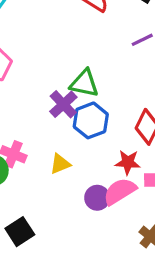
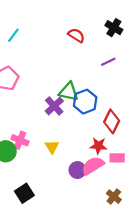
blue hexagon: (91, 120) -> (85, 102), moved
yellow triangle: (60, 164) -> (52, 147), turned -40

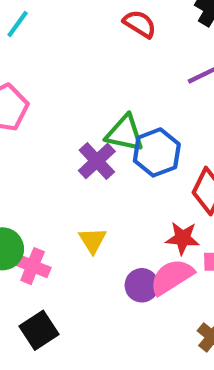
pink cross: (20, 140) -> (33, 266), moved

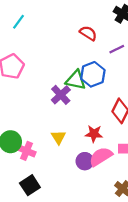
red semicircle: (140, 24) -> (88, 33), moved
blue hexagon: (157, 152) -> (93, 74), moved
red star: (183, 238) -> (94, 134), moved

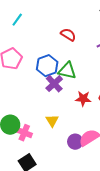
red semicircle: (88, 33) -> (68, 35), moved
blue hexagon: (93, 74) -> (47, 66), moved
red star: (94, 134) -> (83, 99), moved

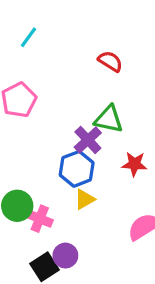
blue hexagon: (47, 66) -> (77, 169), moved
yellow triangle: (52, 121) -> (85, 199), turned 32
purple circle: (75, 142) -> (65, 256), moved

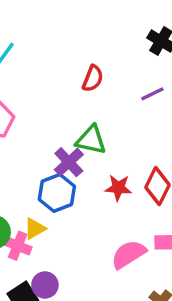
red semicircle: (110, 61) -> (93, 79), turned 80
yellow triangle: (85, 199) -> (35, 229), moved

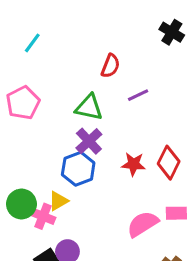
purple line: (152, 94) -> (138, 95), moved
green triangle: (91, 140) -> (89, 107), moved

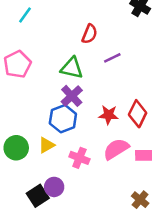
pink cross: (43, 216) -> (79, 158), moved
pink semicircle: (143, 224) -> (116, 149), moved

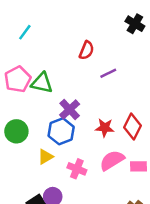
green triangle: (72, 68) -> (42, 83), moved
green circle: (16, 148) -> (16, 131), moved

